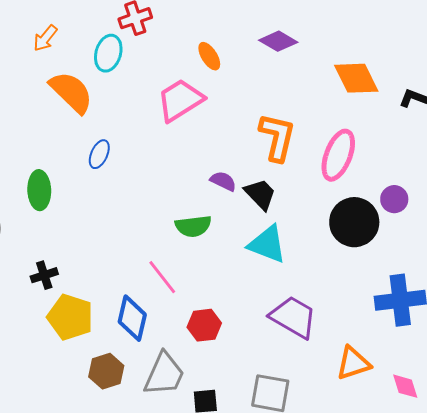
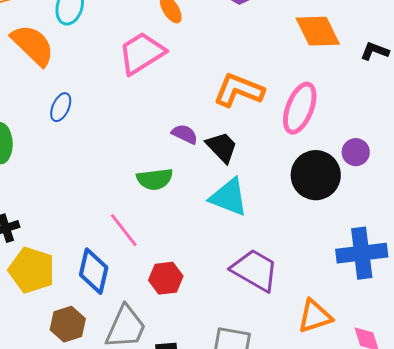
orange L-shape: (277, 137) -> (239, 90), turned -81

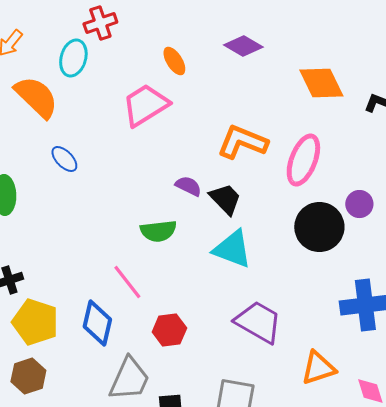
blue ellipse: (61, 107) -> (64, 159), turned -68
brown hexagon: (68, 324) -> (28, 376), moved

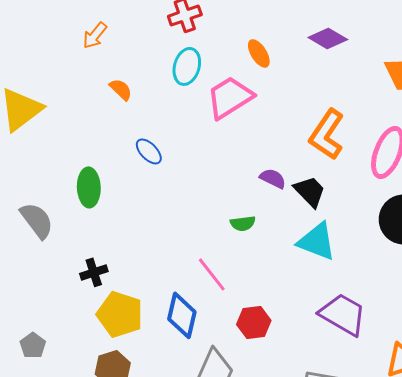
cyan ellipse: (73, 58) -> (187, 66), moved
orange semicircle: (36, 97) -> (121, 89), size x0.5
orange L-shape: (242, 142) -> (327, 134), turned -78
green semicircle: (158, 231) -> (243, 223), size x0.7

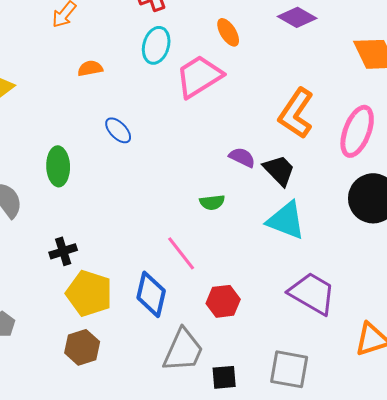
orange semicircle: (121, 89) -> (90, 68), turned -55

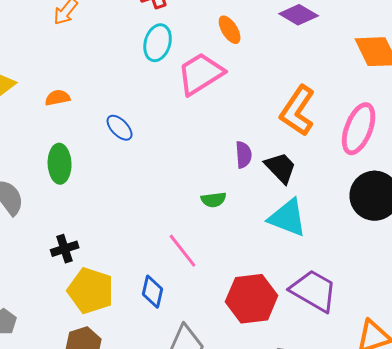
orange semicircle: (90, 68) -> (58, 98), moved
purple semicircle: (242, 157) -> (244, 155), turned 60
blue diamond: (151, 294) -> (153, 292), size x0.7
red hexagon: (223, 301) -> (252, 299), moved, size x1.5

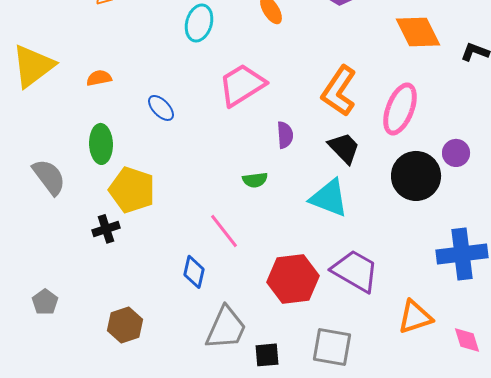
pink trapezoid: (201, 74) -> (242, 85), moved
black trapezoid: (281, 168) -> (344, 148), moved
yellow pentagon: (91, 291) -> (132, 190), moved

